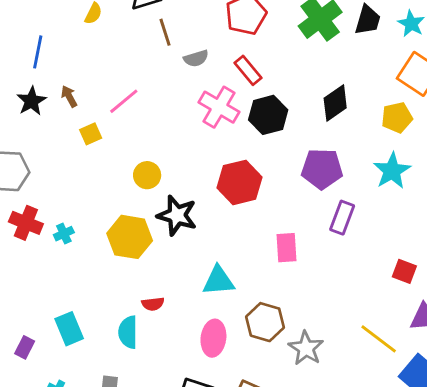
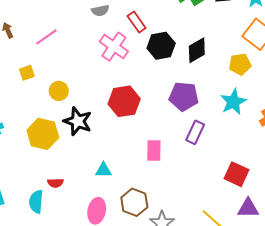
black hexagon: (268, 115) -> (161, 46), moved
yellow square: (91, 134) -> (27, 73), moved
red square: (404, 271) -> (236, 174), size x1.4
cyan triangle: (218, 281) -> (103, 170), size x0.7

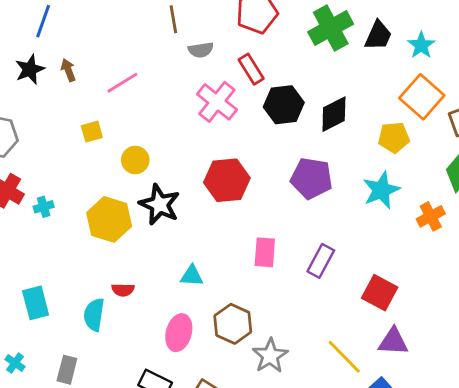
purple rectangle: (195, 132) -> (321, 261), moved

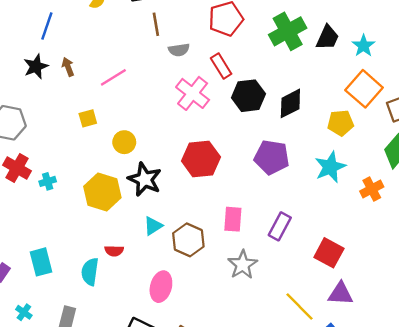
cyan triangle: (192, 276) -> (153, 226), moved, turned -36
brown hexagon: (233, 324) -> (188, 240), moved
gray star: (270, 356) -> (243, 265), moved

